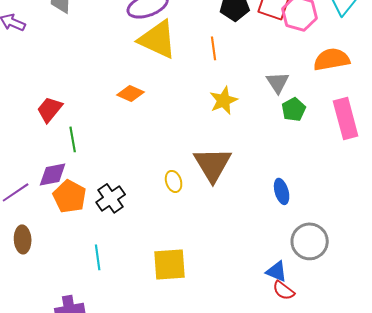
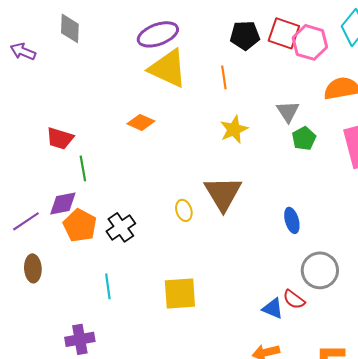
red trapezoid: (50, 109) -> (60, 138), turned -112
blue triangle: (277, 271) -> (273, 308), moved
red semicircle: (284, 290) -> (294, 299), moved

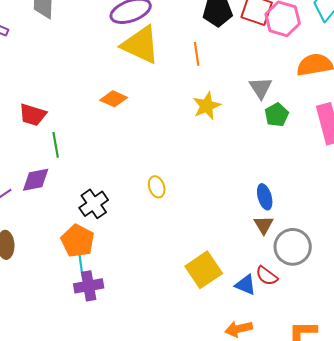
brown triangle: (223, 193) -> (264, 225), moved, size x0.5
orange pentagon: (80, 225) -> (78, 241), moved
yellow square: (180, 293) -> (204, 270), moved, turned -30
purple cross: (80, 339) -> (89, 286), moved

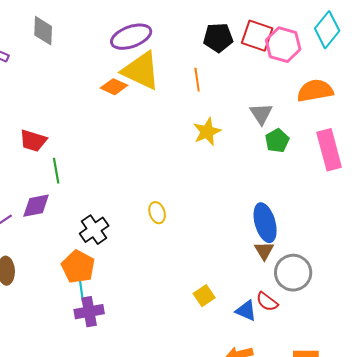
orange diamond: (114, 99) -> (114, 87), moved
blue ellipse: (265, 197) -> (265, 223), size x1.5
yellow square: (204, 270) -> (204, 296), size x0.6

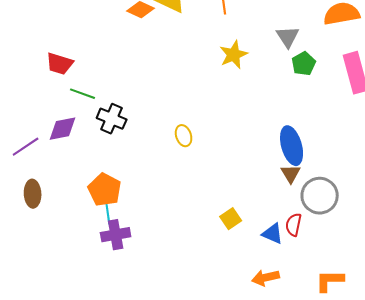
green line: (56, 171) -> (83, 94), turned -60
black cross: (94, 230) -> (112, 119), moved, turned -32
red semicircle: (267, 302) -> (294, 225), turned 65

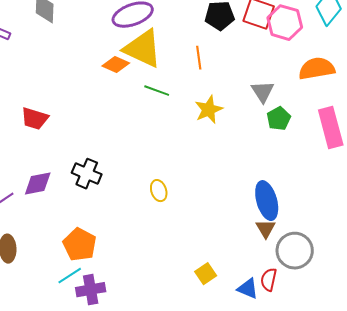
green line: (83, 94) -> (157, 91), moved
cyan line: (108, 212) -> (70, 276), moved, turned 65

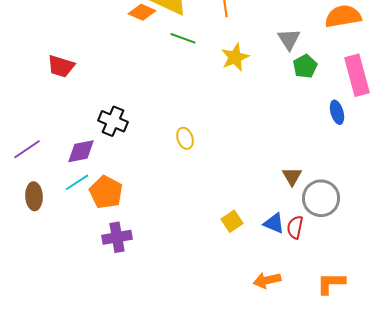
purple diamond: (38, 184) -> (81, 151), moved
blue ellipse: (267, 201) -> (337, 112), moved, size x0.6
cyan line: (70, 276) -> (77, 182), moved
blue triangle: (248, 289) -> (274, 223), moved

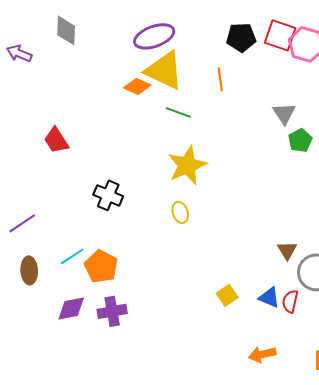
yellow star: (235, 57) -> (187, 165), moved, size x1.4
red trapezoid: (61, 66) -> (56, 140), turned 40
purple diamond: (81, 151) -> (71, 308), moved

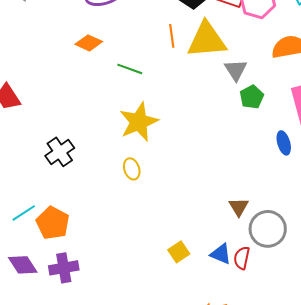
yellow triangle: (164, 70) -> (207, 40), moved, turned -30
black cross: (108, 195) -> (60, 152), turned 32
purple diamond: (71, 308) -> (23, 265), turned 68

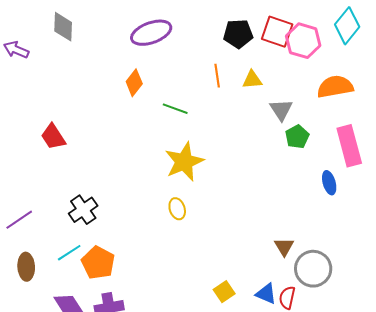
yellow triangle: (207, 40) -> (252, 80), size x0.5
orange diamond: (89, 43) -> (134, 83), turned -76
black cross: (60, 152) -> (83, 210), moved

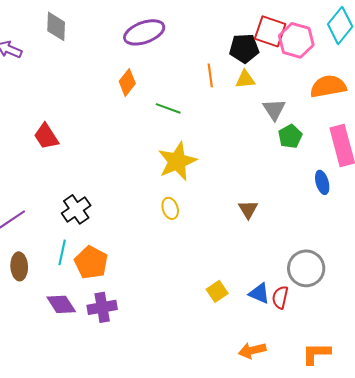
black pentagon: (238, 34) -> (244, 48), moved
brown triangle: (284, 247) -> (248, 209), moved
cyan line: (69, 253) -> (62, 252), turned -45

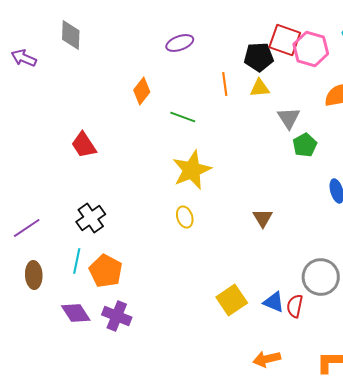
purple ellipse: (144, 32) -> (180, 43), moved, size x0.7
red trapezoid: (46, 136) -> (84, 145), moved
yellow square: (217, 291) -> (232, 300), size x1.4
purple cross: (102, 307) -> (117, 316), turned 32

